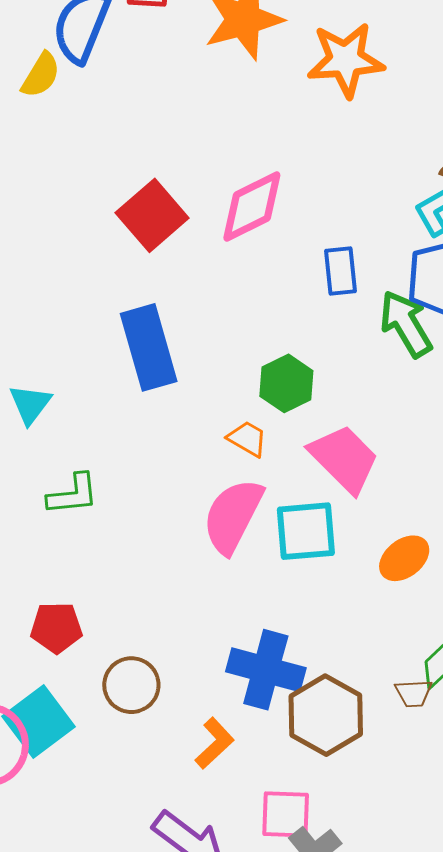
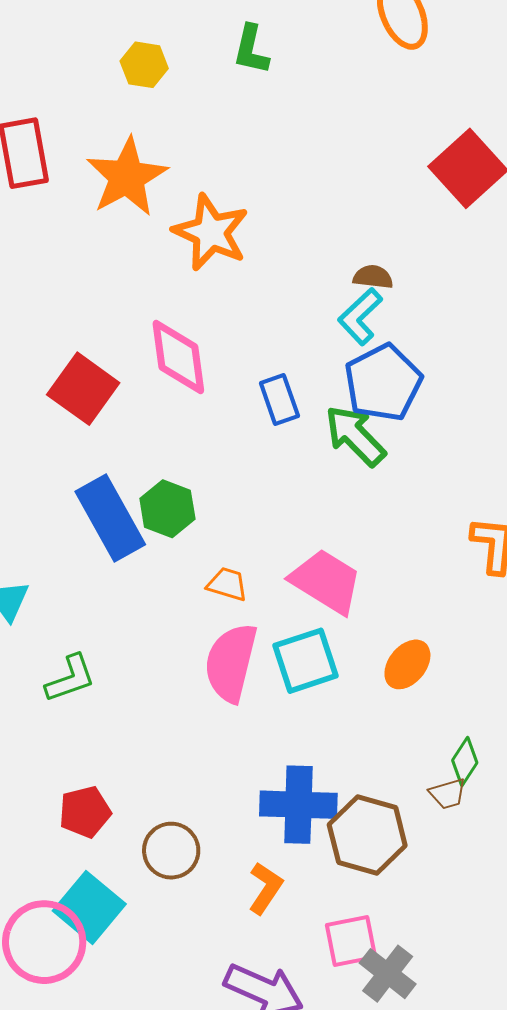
orange star: (346, 60) -> (211, 232), moved, turned -30
pink diamond: (252, 206) -> (178, 357), turned -58
green hexagon: (286, 383) -> (167, 509), moved

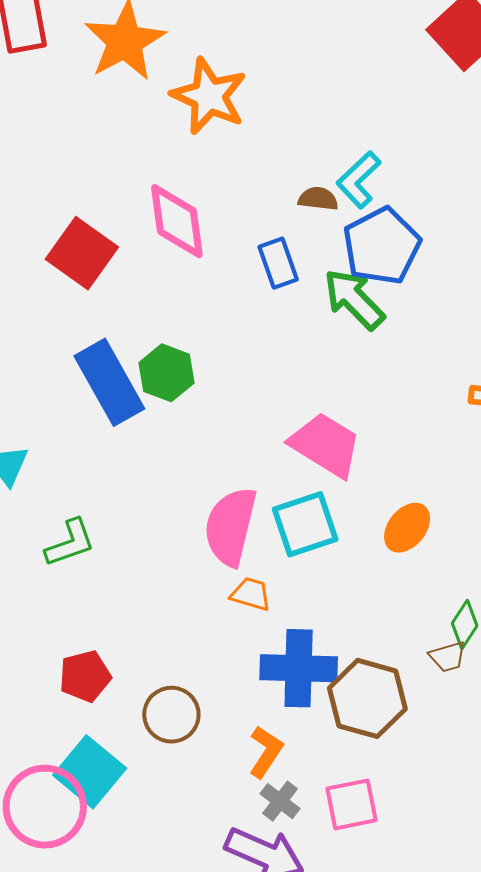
brown semicircle: (373, 277) -> (318, 199), moved
orange trapezoid: (227, 584) -> (251, 594), moved
gray cross: (388, 974) -> (280, 801), moved, size x0.7

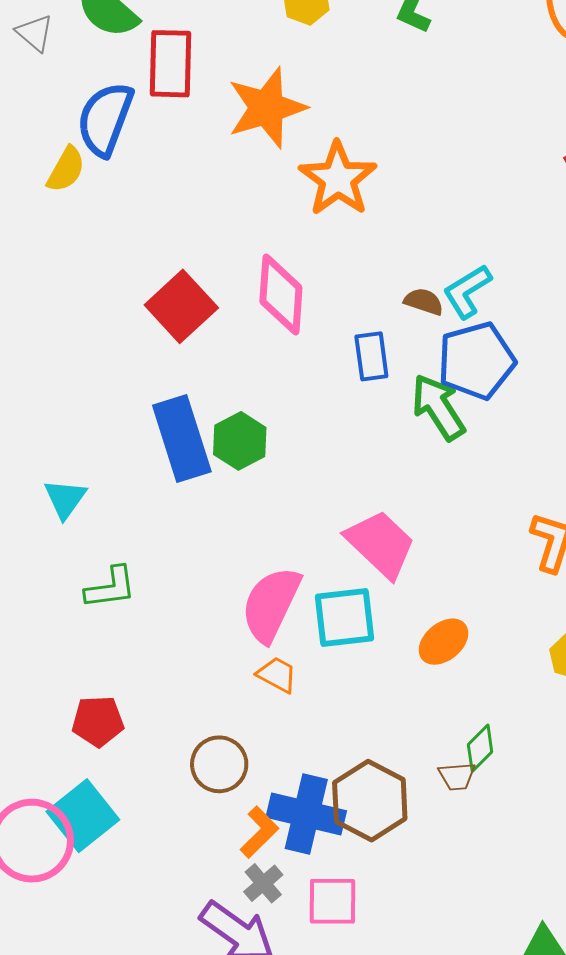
blue cross: (299, 668) -> (306, 814), moved
brown circle: (171, 715) -> (219, 764), moved

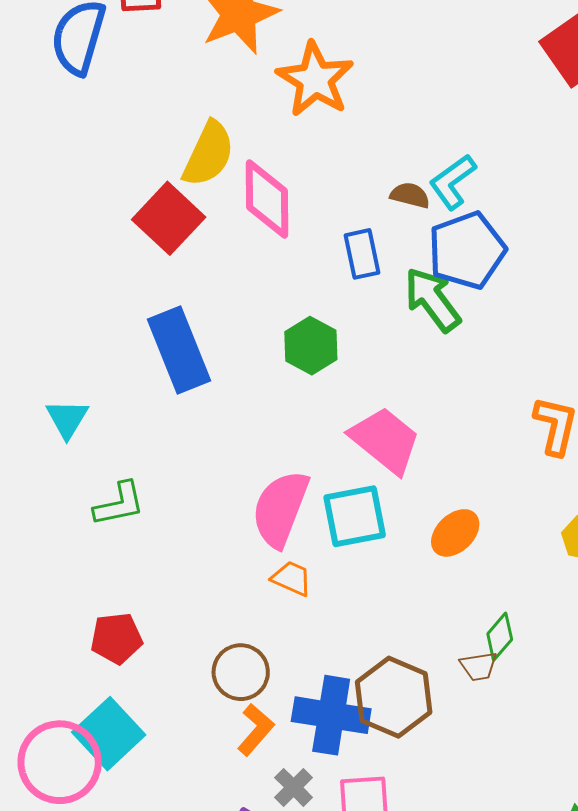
yellow semicircle: (66, 169) -> (209, 154), moved, size x1.4
green hexagon: (240, 441) -> (311, 346), moved
orange L-shape: (259, 832) -> (256, 730), moved

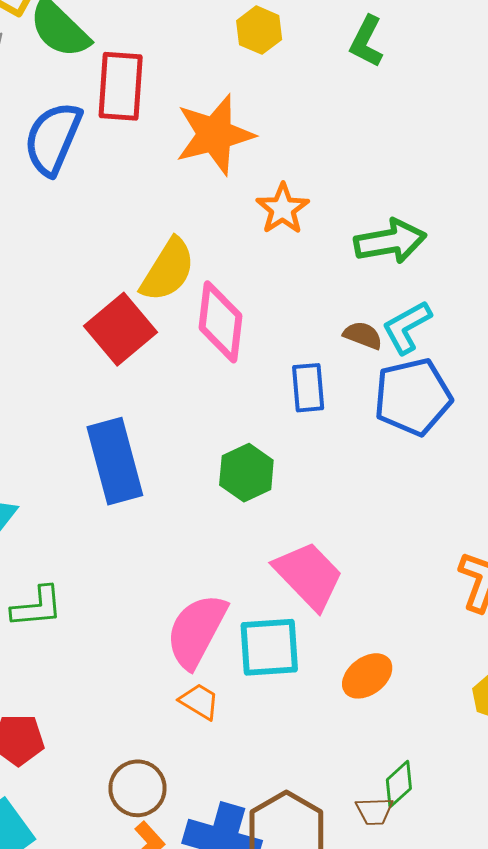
orange star: (315, 79) -> (283, 209), size x0.7
green arrow: (432, 300) -> (390, 241), moved, turned 110

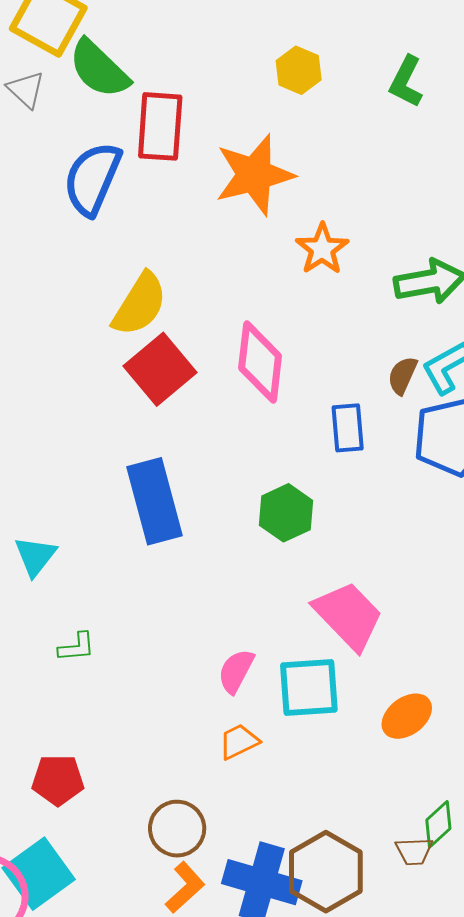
yellow semicircle: (168, 270) -> (140, 304), moved
brown semicircle: (363, 335) -> (402, 375), turned -87
green L-shape: (37, 607) -> (77, 647), size x0.7
pink semicircle: (196, 631) -> (236, 671), size x0.6
orange trapezoid: (199, 701) -> (239, 742), turned -57

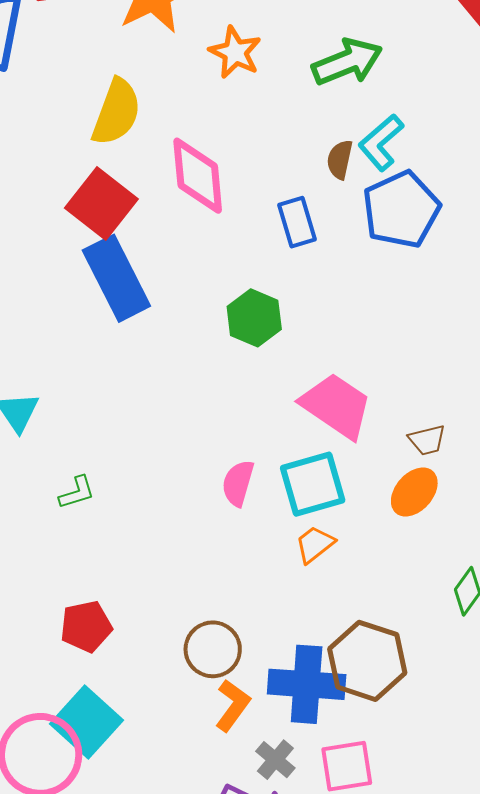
yellow semicircle: (140, 304) -> (116, 112), moved
blue rectangle: (155, 501) -> (116, 278), moved
orange trapezoid: (239, 742) -> (315, 544), moved
brown trapezoid: (414, 851) -> (427, 440), moved

